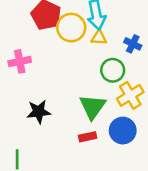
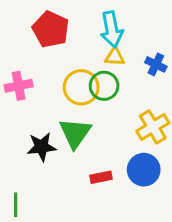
yellow circle: (71, 28) -> (81, 87), moved
green circle: (113, 70) -> (104, 86), moved
green triangle: (93, 107) -> (75, 133), moved

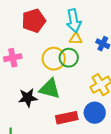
red pentagon: (51, 29) -> (34, 21), turned 30
green triangle: (75, 133) -> (50, 89), turned -50
red rectangle: (101, 177) -> (67, 118), size x1.5

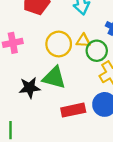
yellow triangle: (76, 39) -> (83, 41), moved
green circle: (69, 58) -> (97, 51), moved

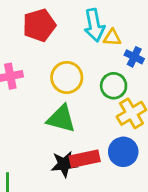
yellow triangle: (83, 41) -> (112, 38), moved
black star: (30, 88) -> (64, 164), moved

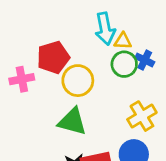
red pentagon: (39, 25) -> (53, 57), moved
green circle: (114, 86) -> (124, 64), moved

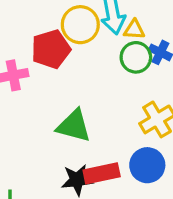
yellow circle: (78, 81) -> (80, 25), moved

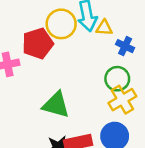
green circle: (136, 57) -> (117, 79), moved

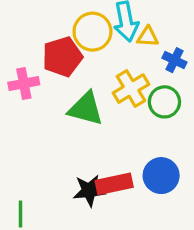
yellow cross: (122, 100) -> (131, 89), moved
green triangle: (56, 105) -> (86, 109), moved

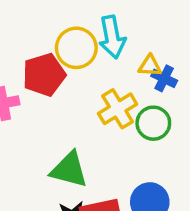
yellow triangle: (148, 37) -> (150, 66), moved
green triangle: (86, 109) -> (69, 170), moved

